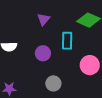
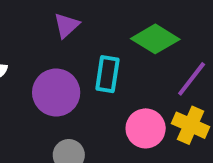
purple circle: (43, 53) -> (56, 93), size x1.5

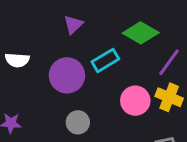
cyan rectangle: (107, 74) -> (105, 60), turned 52

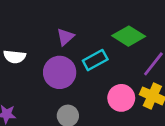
purple triangle: (73, 25) -> (65, 37), moved

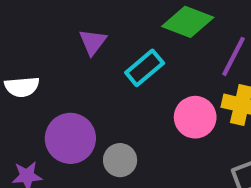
purple circle: (60, 72) -> (70, 138), moved

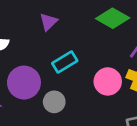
cyan rectangle: (145, 68) -> (65, 62), moved

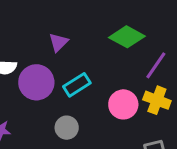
purple circle: (24, 83) -> (36, 82), moved

